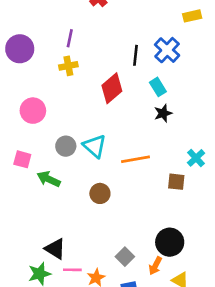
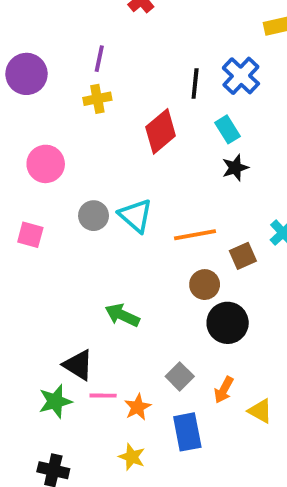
green arrow: (49, 179) -> (122, 315), moved
brown square: (176, 182) -> (243, 256), moved, turned -30
brown circle: (100, 193) -> (205, 285), moved
black circle: (170, 242) -> (228, 323), moved

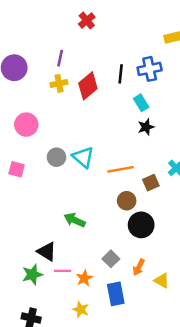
blue cross: (241, 76) -> (150, 69), turned 35
red diamond: (161, 131) -> (88, 86), moved

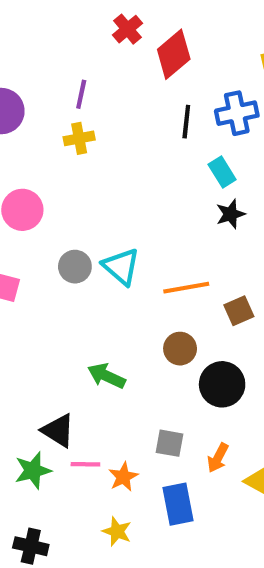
red diamond: (88, 86) -> (174, 54), moved
brown circle: (127, 201) -> (180, 349), moved
gray square: (111, 259) -> (170, 443), turned -35

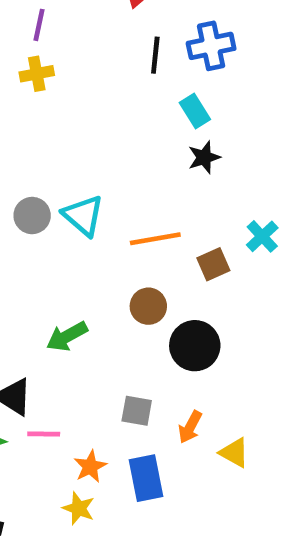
green arrow: (106, 376) -> (67, 336), turned -54
orange star: (123, 477) -> (90, 467), moved

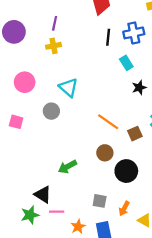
black star: (204, 157) -> (139, 88), moved
cyan triangle: (83, 216) -> (68, 88), moved
orange line: (155, 239) -> (108, 122), turned 45

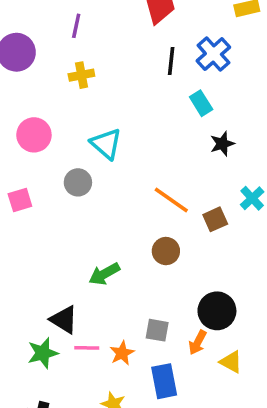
purple line: (55, 23) -> (76, 26), moved
blue cross: (134, 33) -> (213, 54), turned -30
pink square: (16, 122) -> (20, 200), turned -32
black circle: (126, 171) -> (217, 311), moved
orange star: (78, 227) -> (122, 353), moved

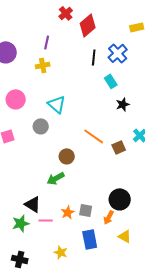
purple line: (76, 26) -> (47, 42), moved
brown circle: (166, 251) -> (67, 156), moved
orange star: (122, 353) -> (68, 212), moved
yellow triangle: (231, 362) -> (125, 236), moved

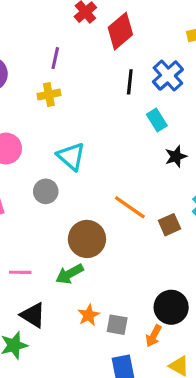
brown circle: (67, 156) -> (87, 239), size x1.5
orange star: (68, 212) -> (89, 315), moved
pink line: (46, 220) -> (20, 272), moved

